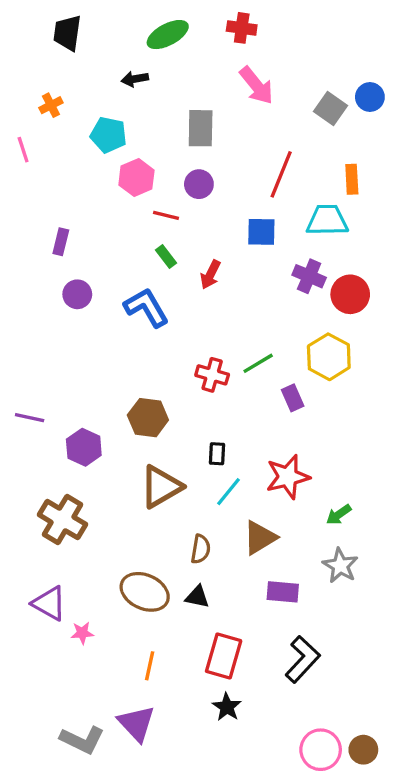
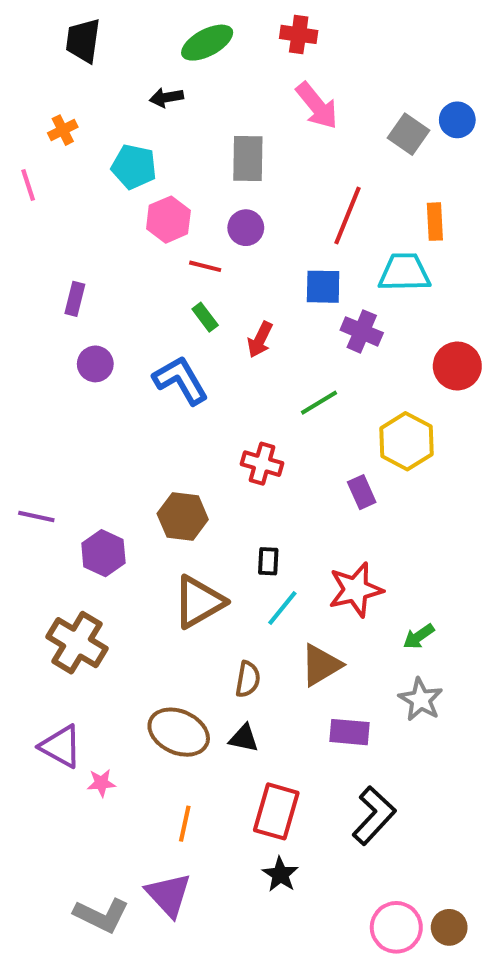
purple cross: (309, 276) -> (362, 331), moved
red circle: (350, 294) -> (457, 366), moved
green line: (258, 363) -> (319, 403), moved

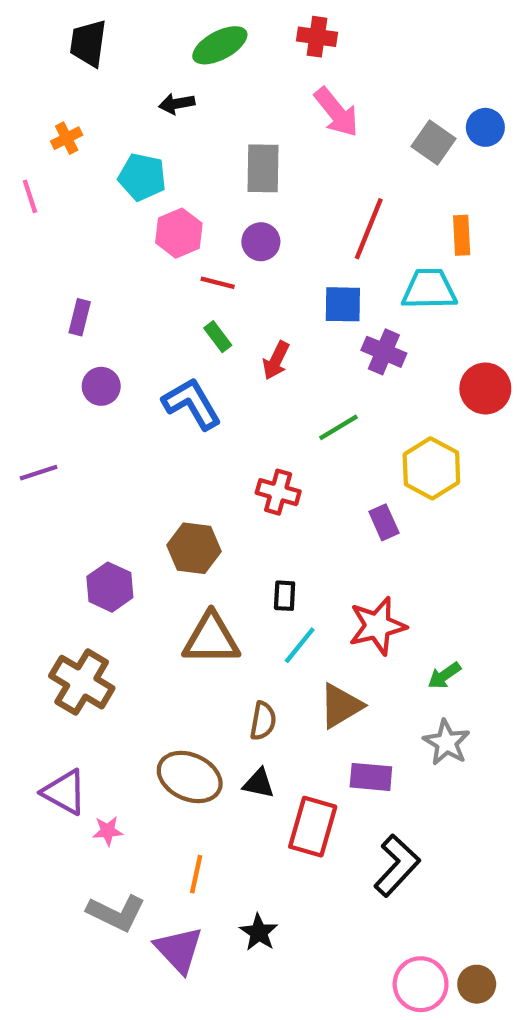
purple line: (36, 517) -> (39, 473), moved, turned -30
brown triangle: (199, 602) -> (211, 639), turned 30
red rectangle: (276, 811) -> (313, 827), moved
black star: (280, 874) -> (259, 932), moved
gray L-shape: (101, 915) -> (116, 913), moved

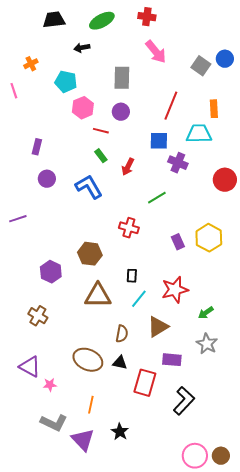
black trapezoid: (88, 43) -> (54, 20), moved, turned 75
yellow hexagon: (431, 468) -> (209, 238), moved
brown cross: (82, 682) -> (38, 316), size x0.7

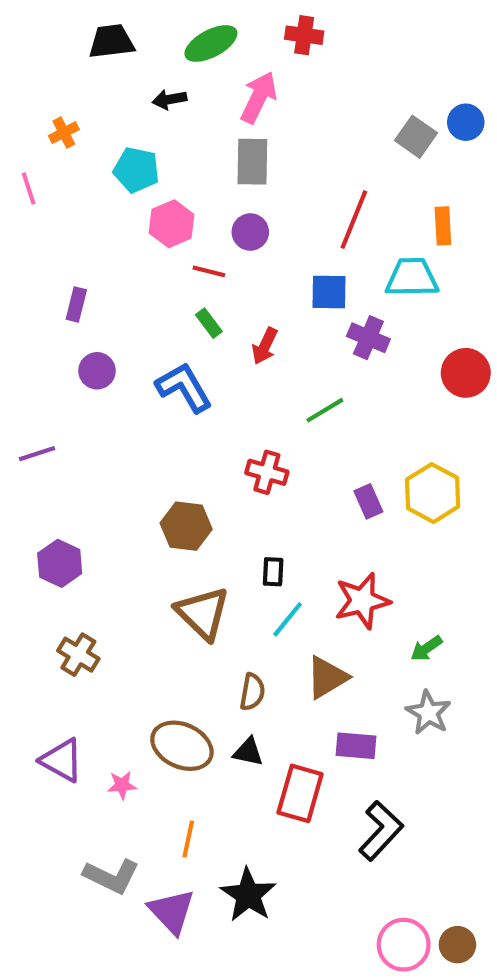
pink arrow: (156, 52) -> (259, 97), moved, turned -115
purple hexagon: (51, 272) -> (60, 563), moved
brown triangle: (98, 296) -> (203, 613), turned 44
pink star: (50, 385) -> (122, 785), moved
black star: (120, 432) -> (248, 895), size x1.5

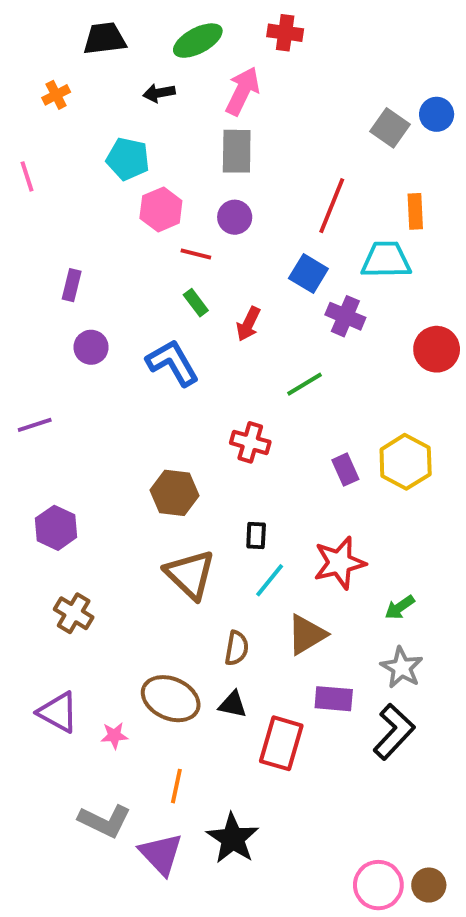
orange cross: (64, 133) -> (56, 95), moved
blue square: (329, 292) -> (308, 273), turned 30
black L-shape: (381, 831) -> (394, 732), moved

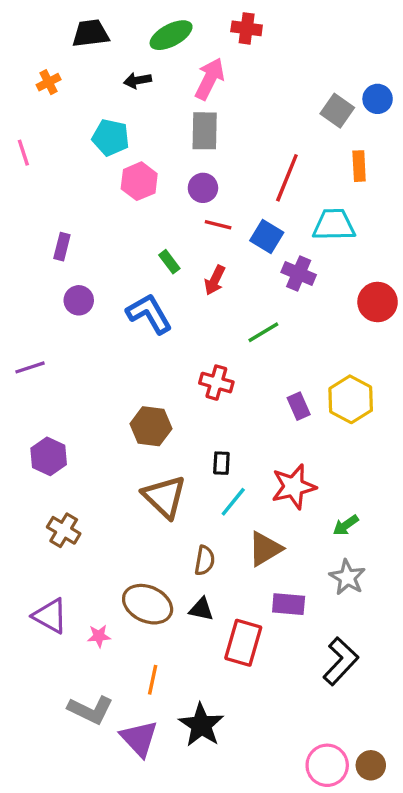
orange rectangle: (415, 211) -> (359, 166), moved
red line: (196, 254) -> (218, 225), moved
black L-shape: (394, 732) -> (341, 661), moved

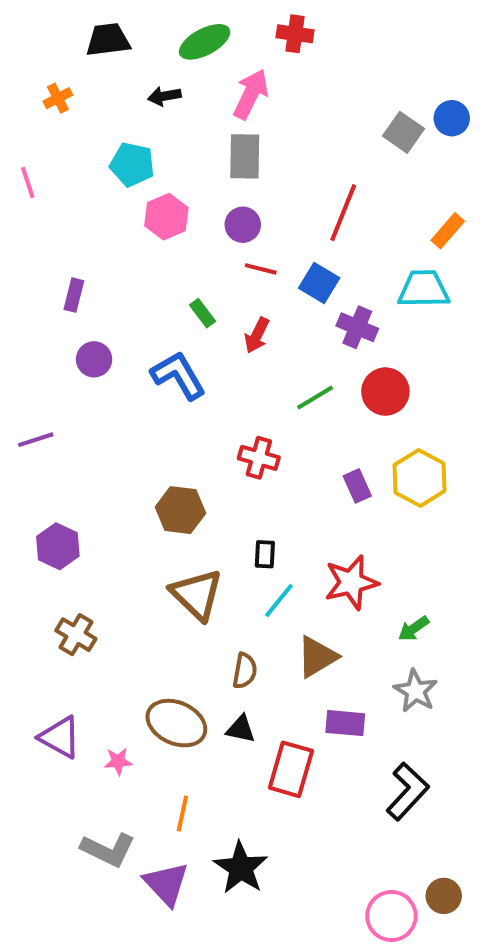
orange rectangle: (359, 166) -> (448, 231), moved, turned 44
cyan trapezoid: (334, 225) -> (424, 289), moved
red circle: (378, 302) -> (385, 392), moved
brown circle: (371, 765) -> (444, 896), moved

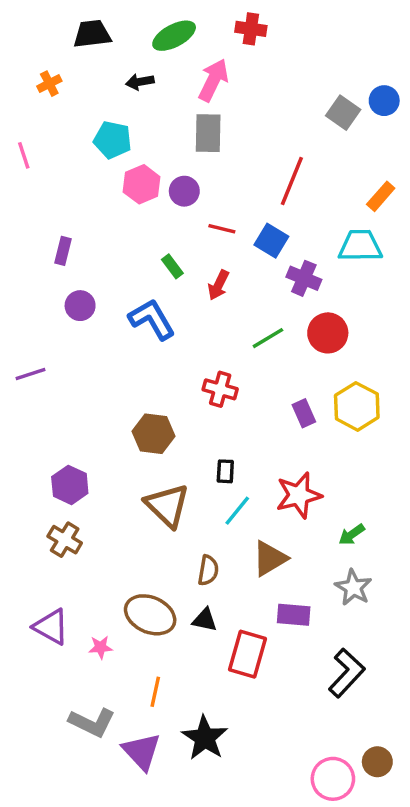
purple circle: (243, 225) -> (184, 191), moved
purple hexagon: (58, 546) -> (70, 485), moved

